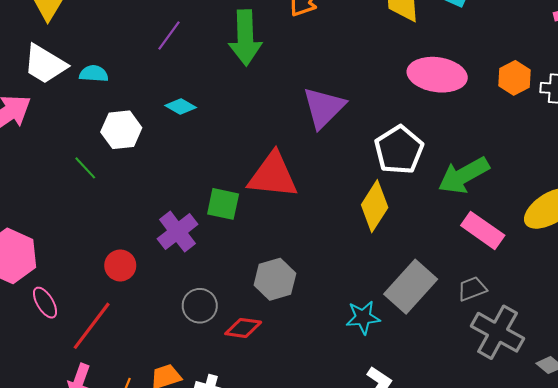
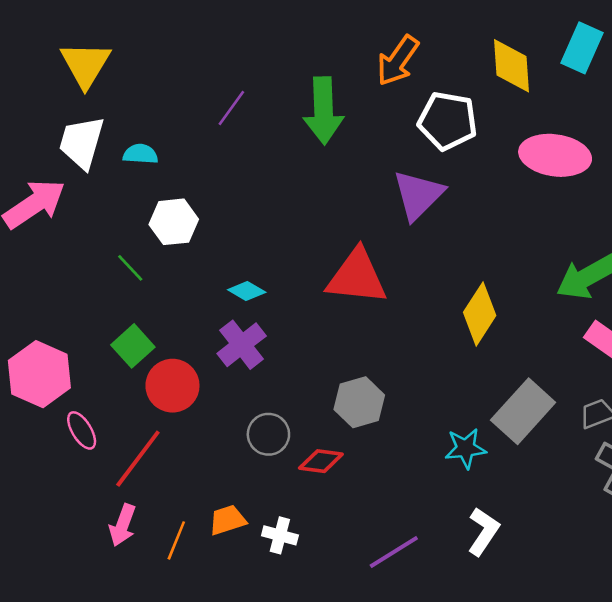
white trapezoid: (45, 64) -> (82, 143), turned 75
cyan diamond: (181, 106) -> (247, 291), moved
white pentagon: (399, 150) -> (448, 121), moved, turned -30
green square: (223, 204) -> (133, 346), moved, turned 36
red circle: (120, 265) -> (172, 386), size x1.4

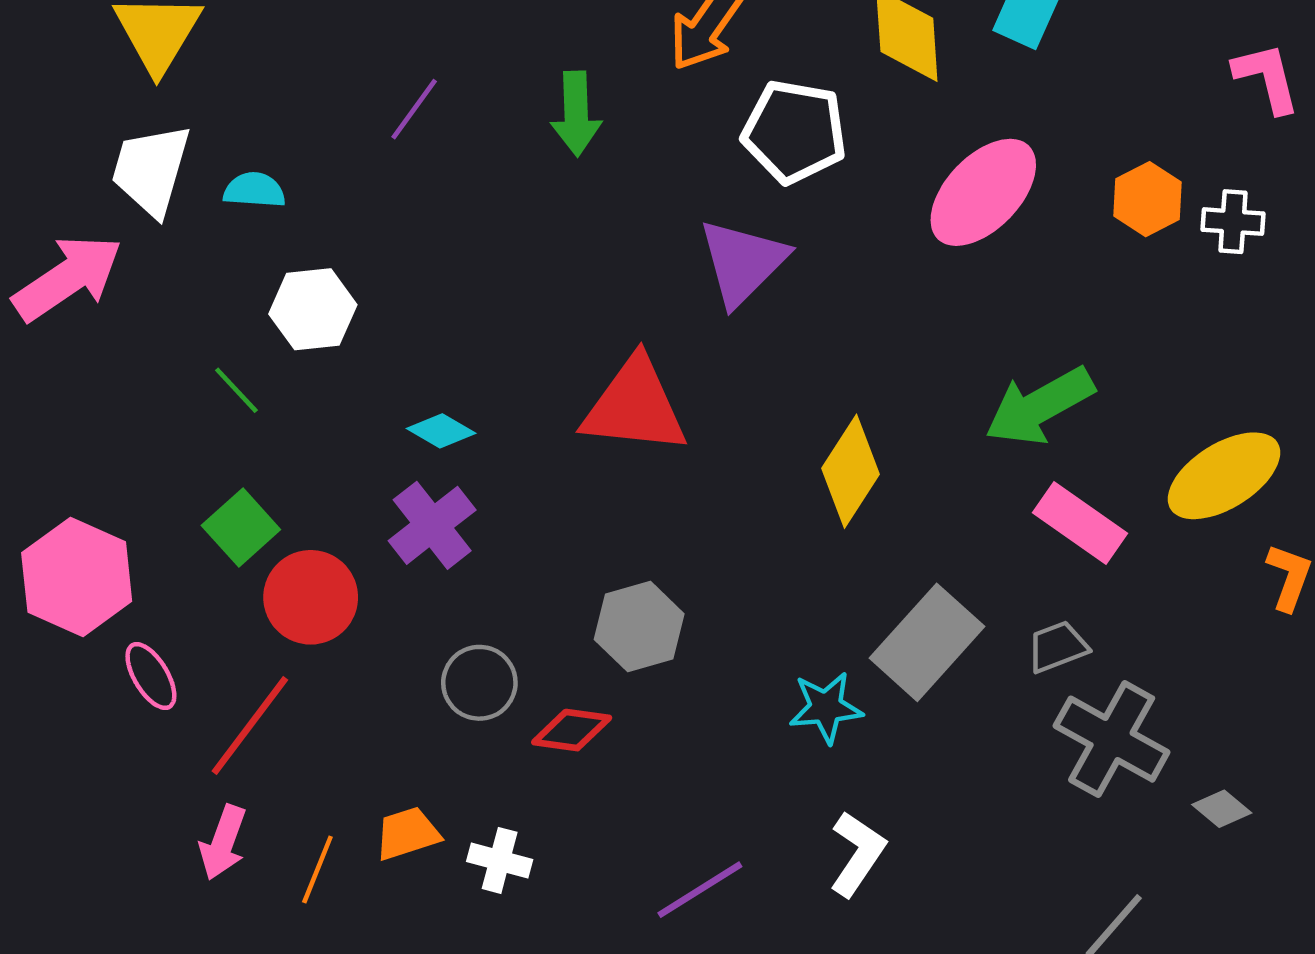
green arrow: (323, 111) -> (576, 114), size x0.7
pink ellipse: (555, 155) -> (983, 192), turned -54

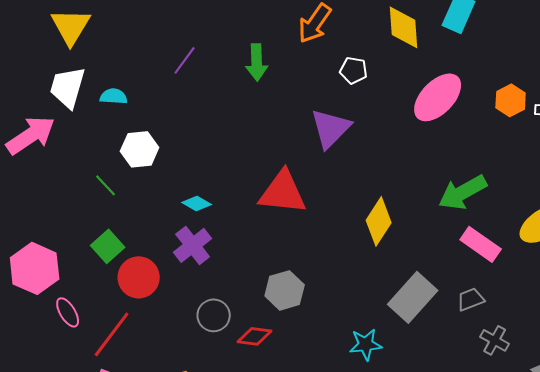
white pentagon: (794, 132) -> (354, 70), size x0.6
cyan star: (826, 708) -> (366, 344), moved
gray cross: (1112, 739) -> (495, 340), size x0.6

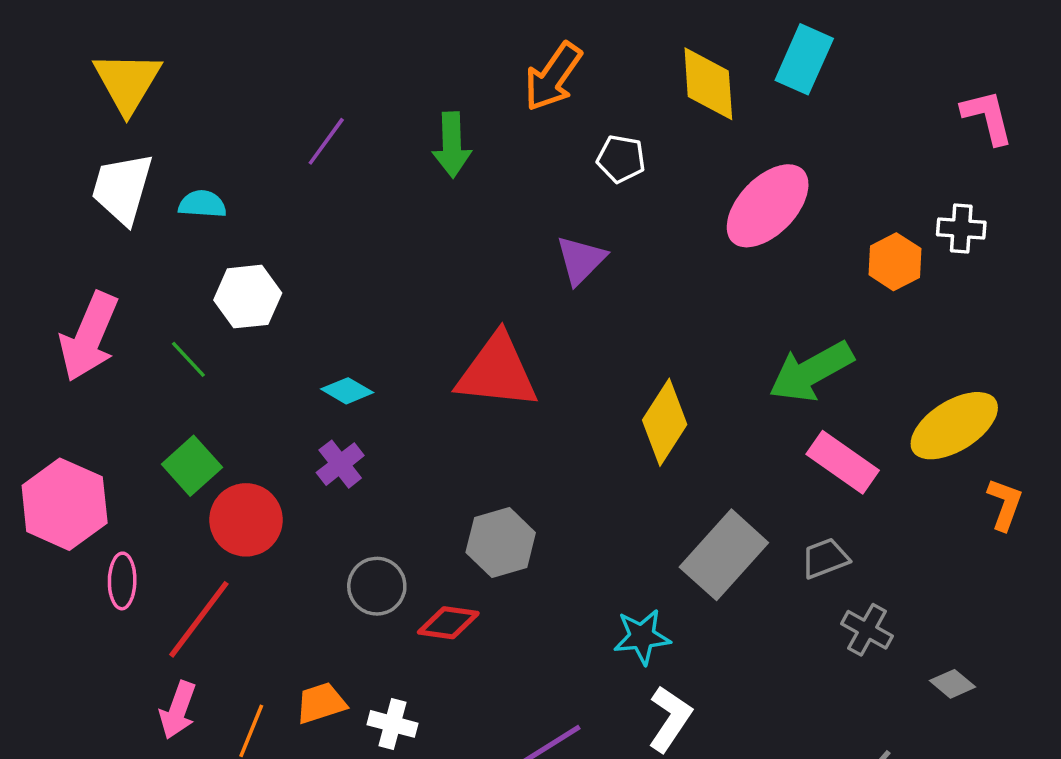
orange hexagon: (511, 100) -> (895, 262), moved
purple triangle: (331, 128) -> (581, 260), size x0.7
pink arrow: (31, 135) -> (89, 337), moved, turned 147
purple cross: (193, 245) -> (340, 464), size x0.7
pink ellipse: (68, 312) -> (122, 581), turned 32

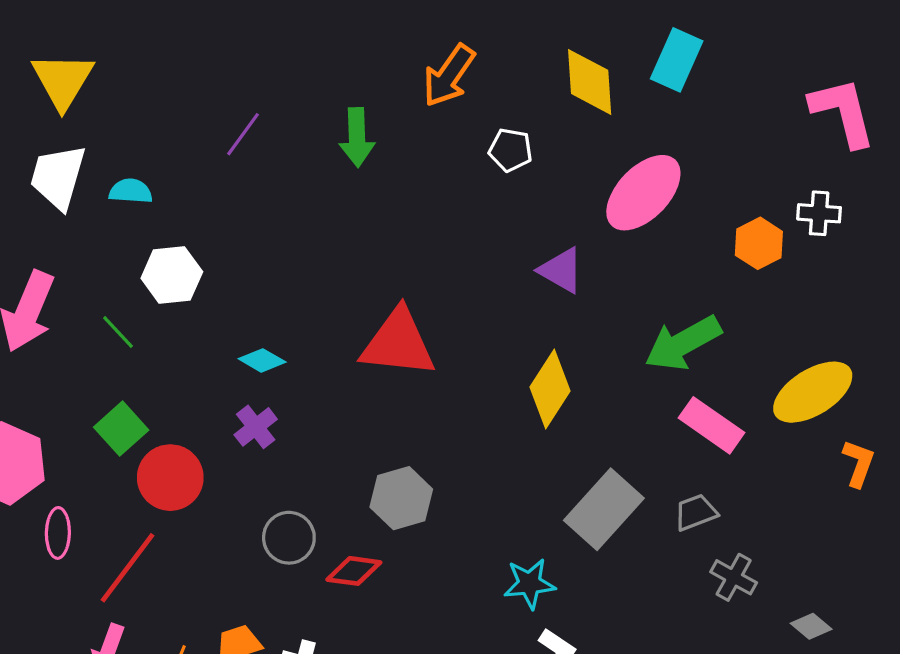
pink L-shape: (987, 117) -> (843, 112), size x1.4
purple triangle: (581, 260) -> (561, 270), moved, turned -45

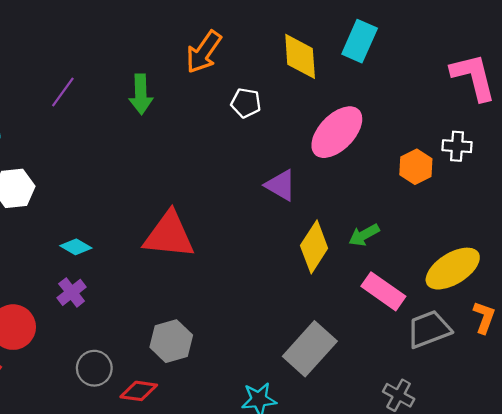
green arrow: (683, 343) -> (364, 235), size x0.6
yellow diamond: (550, 389) -> (314, 247), moved
gray trapezoid: (696, 512) -> (429, 329), moved, size x1.5

